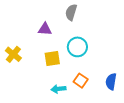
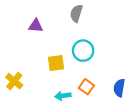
purple triangle: (45, 29) -> (36, 26), moved
yellow cross: (13, 54) -> (14, 81), moved

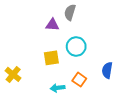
purple triangle: (36, 26) -> (52, 25), moved
blue semicircle: (119, 88) -> (107, 70), moved

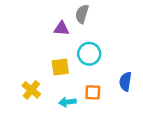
yellow cross: (13, 74) -> (31, 90), moved
orange square: (79, 80) -> (93, 92), turned -32

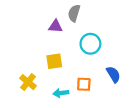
cyan circle: (89, 54) -> (90, 44), moved
blue semicircle: (125, 81) -> (113, 74), turned 140

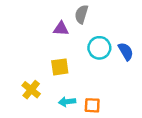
blue semicircle: (113, 74) -> (126, 51), moved
orange square: (84, 84) -> (92, 105), moved

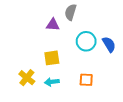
cyan arrow: (67, 102) -> (52, 82), moved
orange square: (92, 105) -> (86, 80), moved

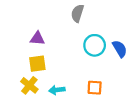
purple triangle: (53, 25) -> (37, 38), moved
yellow square: (52, 58) -> (37, 64), moved

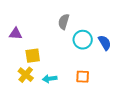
gray semicircle: (77, 13) -> (64, 22), moved
purple triangle: (37, 38) -> (16, 34), moved

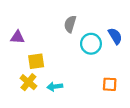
blue semicircle: (105, 43) -> (115, 36), moved
orange square: (83, 77) -> (110, 84), moved

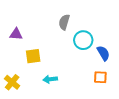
blue semicircle: (115, 36) -> (103, 53), moved
yellow cross: (28, 82) -> (12, 82), moved

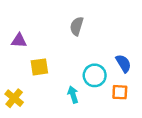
cyan circle: (83, 40) -> (95, 75), moved
cyan arrow: (50, 79) -> (73, 95), moved, turned 80

